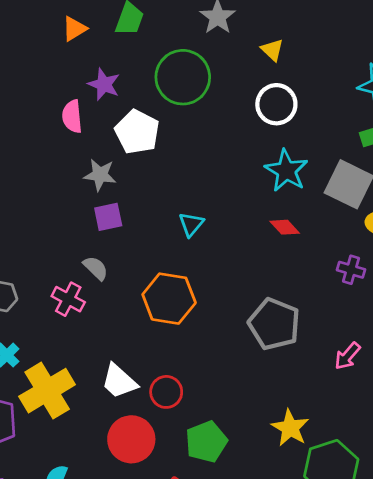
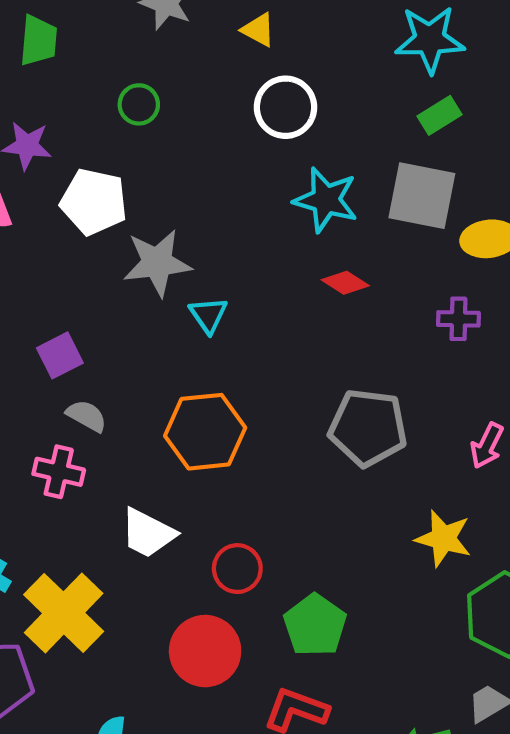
green circle: (183, 77) -> (139, 104), size x0.5
gray star: (100, 175) -> (157, 263), moved, size x1.4
purple square: (108, 217) -> (60, 355), moved
white trapezoid: (119, 381) -> (148, 533), moved
yellow star: (290, 428) -> (443, 538), moved

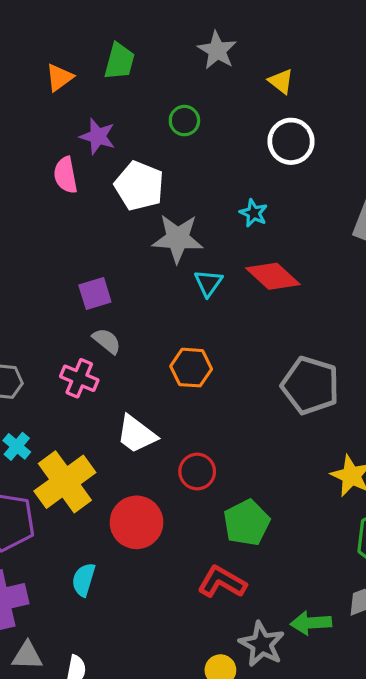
cyan star: (326, 200) -> (254, 213), moved, size x0.6
red diamond: (345, 283) -> (273, 276), moved, size x1.6
orange hexagon: (205, 432) -> (191, 368), size x0.7
red circle: (205, 651) -> (137, 522), moved

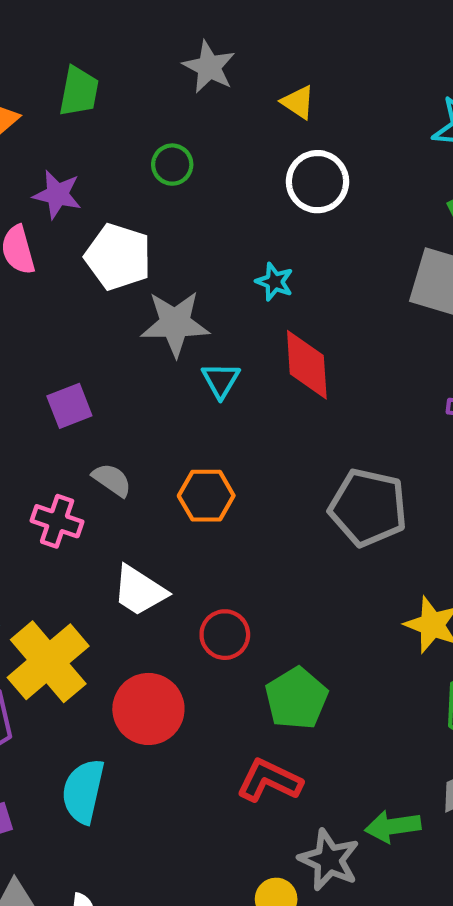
red diamond: (273, 276) -> (307, 365), turned 48
gray semicircle: (107, 341) -> (112, 480), moved
cyan semicircle: (84, 580) -> (83, 791), size x1.4

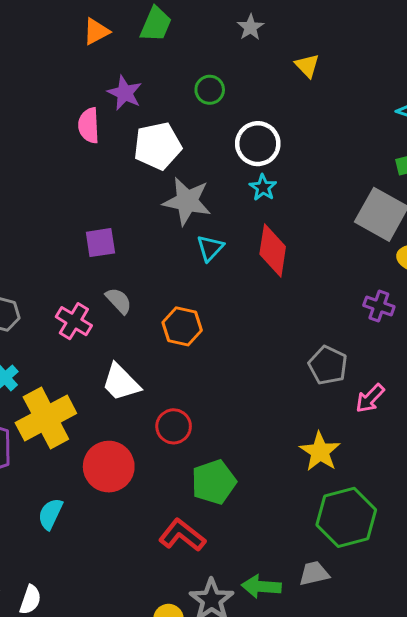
gray star: (209, 67) -> (251, 27), size x0.7
white circle: (317, 182) -> (258, 144), moved
white pentagon: (118, 257) -> (158, 146), turned 30
gray pentagon: (368, 508) -> (328, 365), moved, size x0.7
cyan semicircle: (83, 791) -> (50, 514), size x0.7

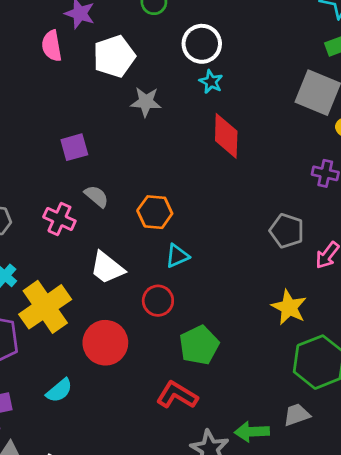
gray star: (187, 201) -> (146, 102), size x0.7
cyan triangle: (210, 248) -> (177, 256), moved, turned 30
cyan semicircle: (50, 514) -> (59, 390), turned -148

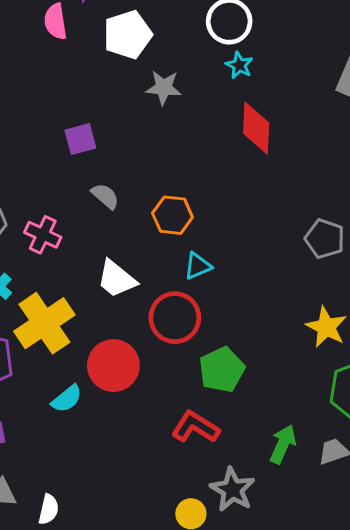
pink cross: (59, 219) -> (43, 235), moved
red circle: (158, 301) -> (175, 318), size x1.4
cyan semicircle: (59, 390) -> (67, 399), moved
green arrow: (252, 432) -> (283, 444), moved, turned 116

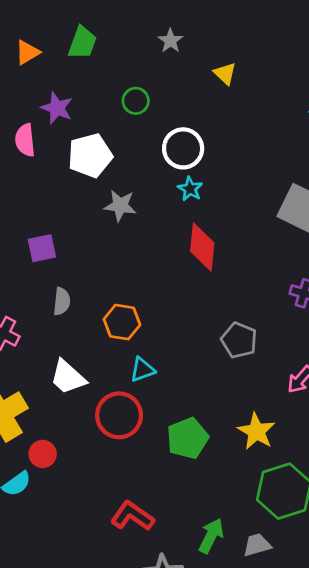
gray semicircle: (105, 196) -> (62, 301), turned 52
gray pentagon: (325, 239) -> (239, 340), moved
red circle: (113, 366) -> (43, 454), moved, size x0.6
green pentagon: (222, 370) -> (188, 438), moved

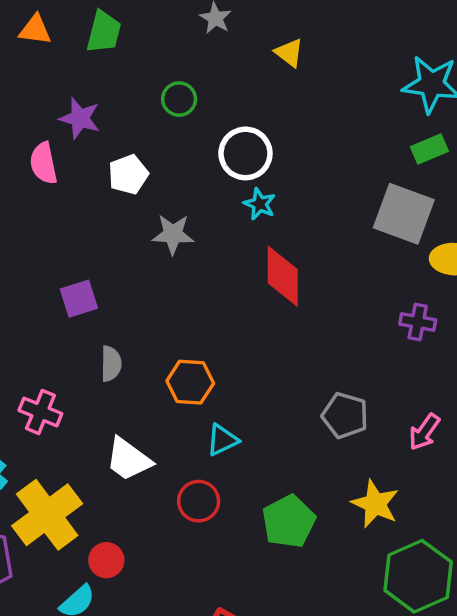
orange triangle: (27, 52) -> (35, 30), moved, turned 44
white pentagon: (90, 156) -> (128, 174), size x0.7
gray pentagon: (239, 340) -> (345, 415), moved
red circle: (119, 415) -> (199, 501), size x0.7

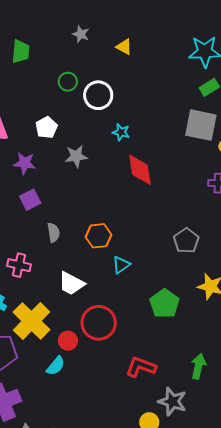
purple star: (80, 118) -> (25, 163), moved
white circle: (245, 153) -> (98, 95), moved
gray pentagon: (345, 415) -> (186, 241), turned 30
red circle: (199, 501) -> (99, 323), moved, size x1.5

